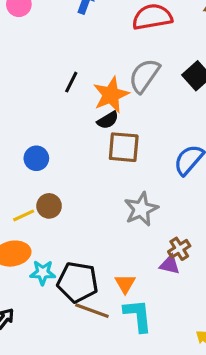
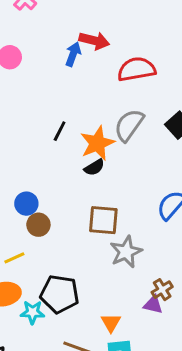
brown square: (124, 147) -> (103, 220), moved
brown circle: (49, 206) -> (38, 225), moved
black pentagon: (78, 282) -> (60, 294), moved

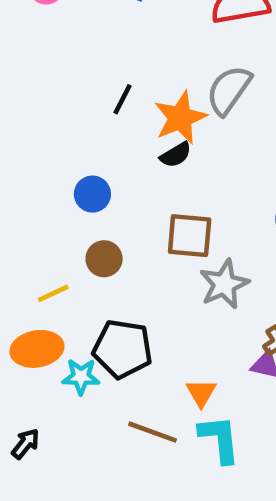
blue circle: (26, 204) -> (92, 194), moved
brown circle: (38, 225) -> (104, 259), moved

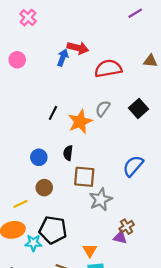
gray semicircle: (229, 90) -> (103, 109), size x0.7
black semicircle: (176, 155) -> (68, 153), moved, turned 128

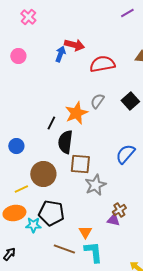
black line: (53, 113) -> (51, 123), moved
black semicircle: (68, 153) -> (65, 142), size x1.6
blue circle: (39, 157) -> (16, 146), moved
brown circle: (44, 188) -> (43, 174), size x1.6

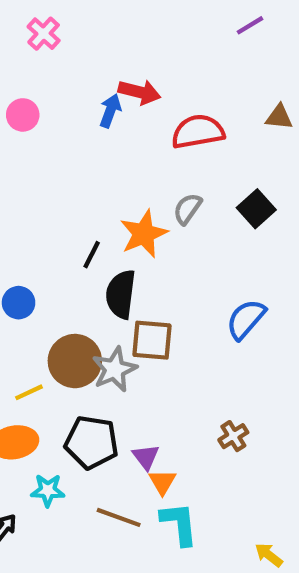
gray star: (95, 185) -> (114, 369), moved
purple triangle: (113, 220) -> (146, 457), moved, turned 40
cyan star: (33, 225) -> (48, 490), moved

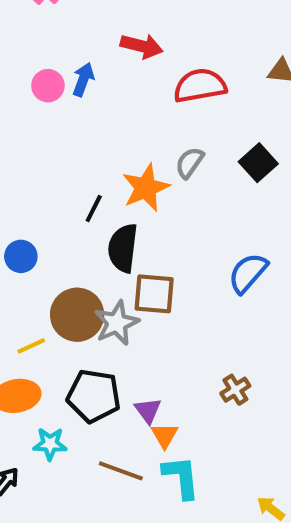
blue arrow: (110, 111) -> (83, 79), moved
pink circle: (23, 115) -> (48, 86), moved

